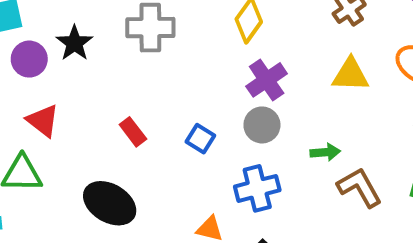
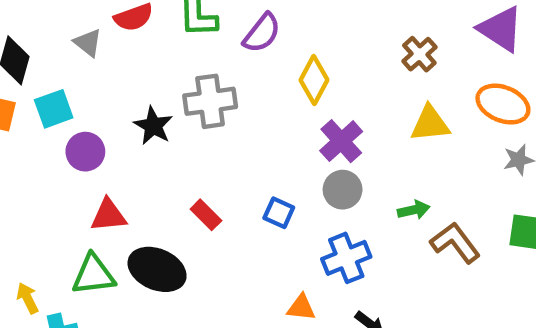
black star: (74, 43) -> (153, 126), moved
red triangle: (43, 121) -> (108, 215), turned -36
black ellipse: (110, 203) -> (157, 269), moved

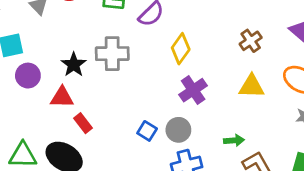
gray circle: (343, 190) -> (178, 130), moved
red triangle: (108, 215) -> (62, 97), moved
red rectangle: (206, 215) -> (83, 123), moved

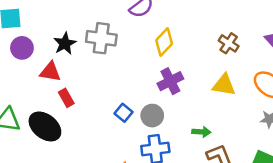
brown cross: (251, 41) -> (229, 43), turned -30

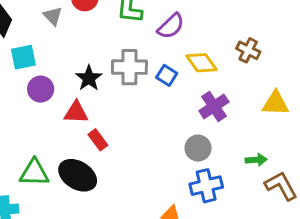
yellow diamond: (164, 42) -> (201, 63), turned -72
brown cross: (229, 43) -> (248, 50), moved
blue square: (124, 113) -> (167, 75), moved

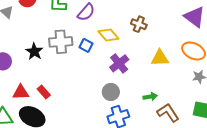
red triangle: (76, 112) -> (21, 92), moved

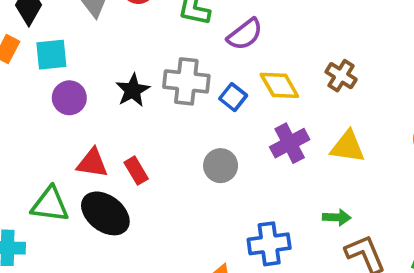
yellow triangle: (160, 58) -> (348, 147), moved
gray circle: (111, 92) -> (221, 166), moved

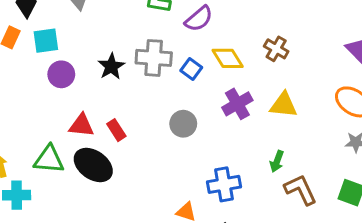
green arrow: (337, 217) -> (277, 161), turned 110

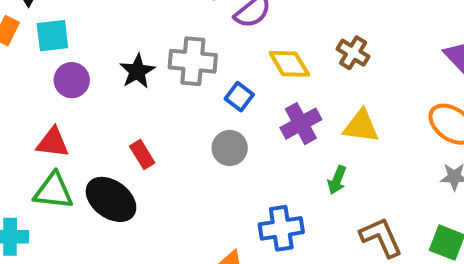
blue square: (191, 69) -> (239, 97), moved
red triangle: (81, 125) -> (53, 143), moved
green arrow: (277, 161) -> (337, 180), moved

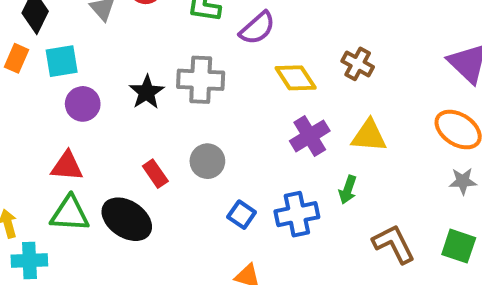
blue square: (239, 97) -> (242, 215), moved
gray circle: (230, 148) -> (207, 161), moved
blue cross: (281, 228) -> (297, 214), moved

